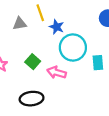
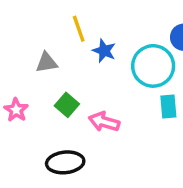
gray triangle: (20, 24) -> (47, 63), moved
cyan circle: (73, 48) -> (153, 66), moved

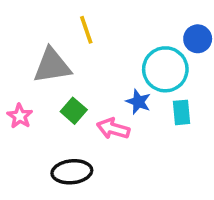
blue star: (104, 51) -> (138, 102), moved
gray triangle: (47, 63) -> (52, 66), size x1.6

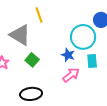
gray triangle: (52, 66) -> (20, 35), turned 40
pink arrow: (113, 129) -> (71, 75), moved, turned 126

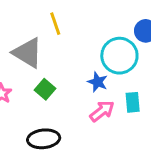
cyan rectangle: (92, 61) -> (133, 102), moved

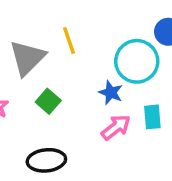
yellow line: (55, 24) -> (69, 40), moved
gray triangle: (28, 53) -> (27, 58), turned 44

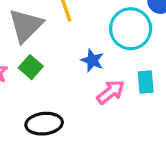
blue star: (111, 93) -> (92, 60), moved
green square: (48, 101) -> (31, 67), moved

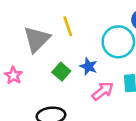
green square: (31, 67) -> (61, 72), moved

